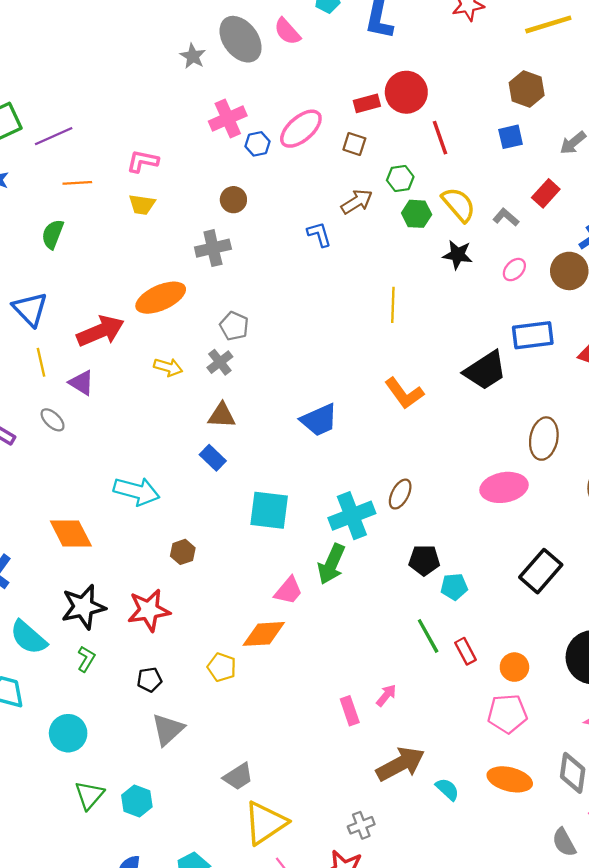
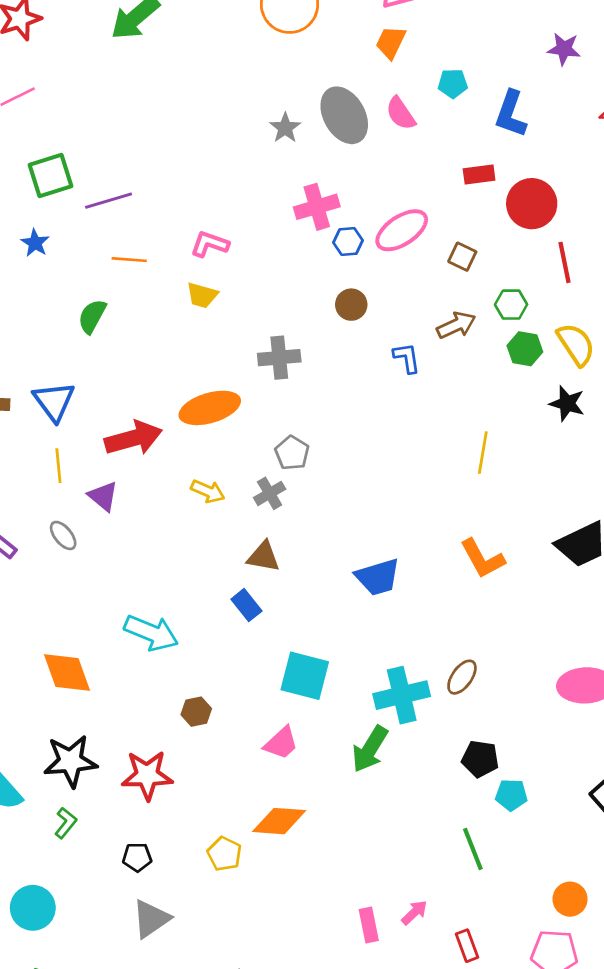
red rectangle: (367, 103) -> (479, 175), moved
brown circle: (233, 200) -> (351, 305), moved
pink trapezoid: (288, 591) -> (281, 743), moved
red rectangle: (465, 651) -> (467, 946), moved

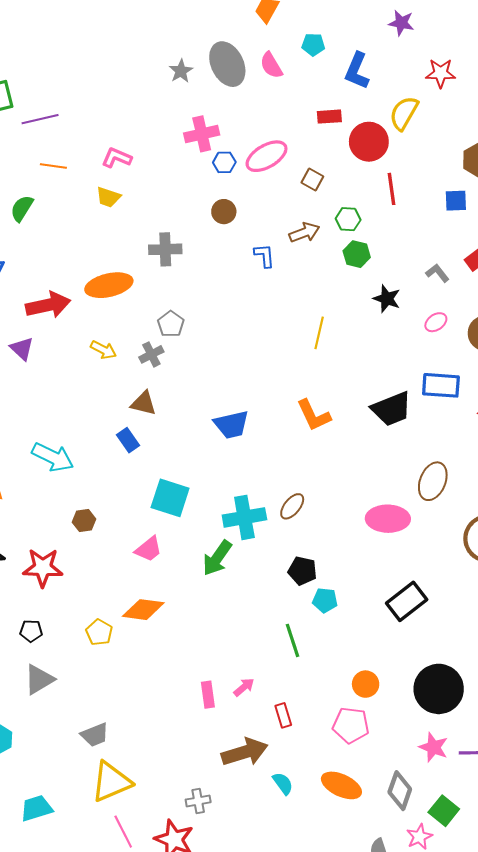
yellow semicircle: (576, 344) -> (404, 113), moved, turned -120

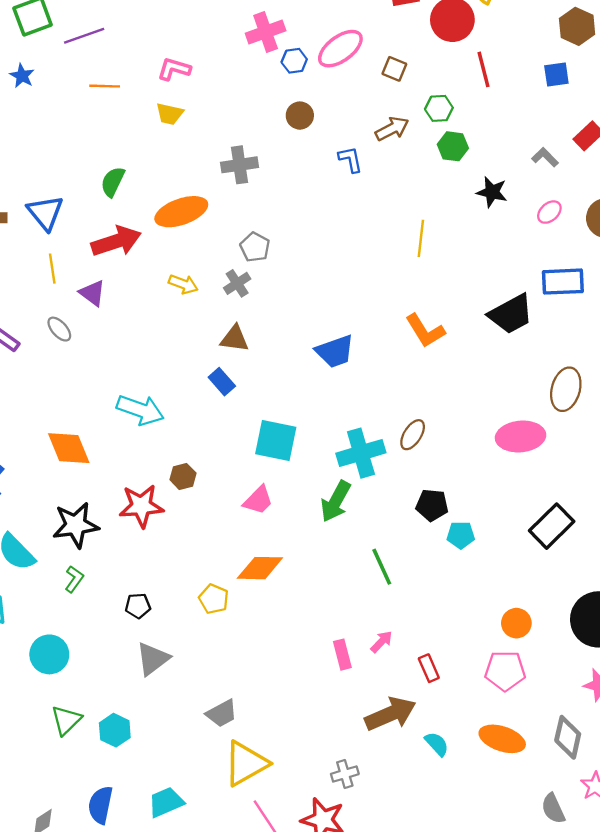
green semicircle: (22, 208) -> (113, 182), moved
red star: (43, 568) -> (141, 506), moved
green line: (292, 640) -> (382, 567), moved

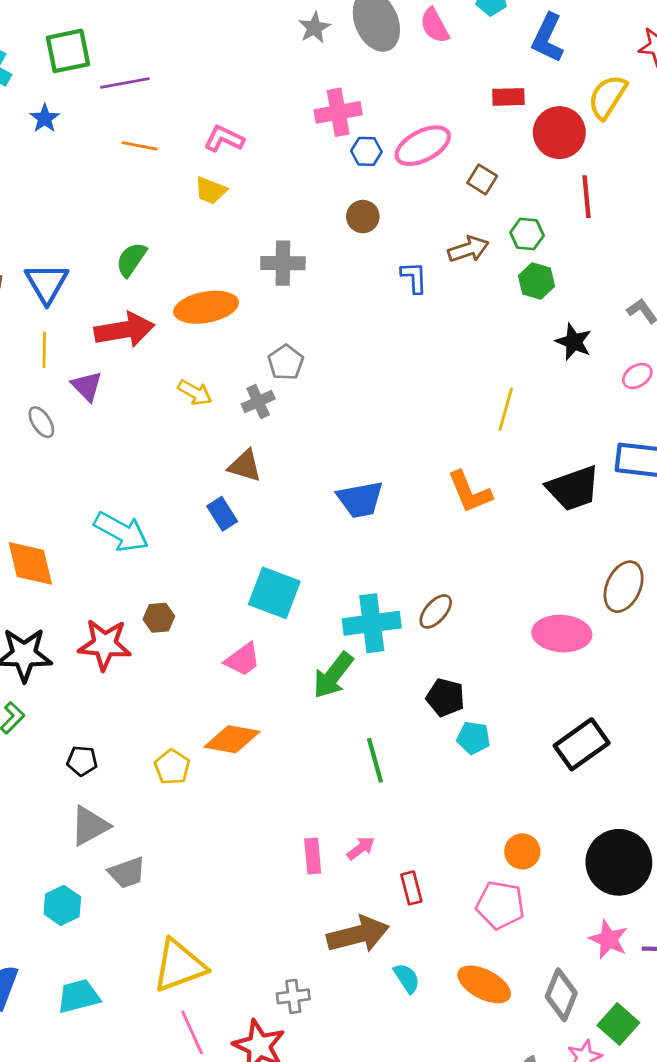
yellow line: (421, 238) -> (506, 409), moved
gray trapezoid: (222, 713) -> (127, 873), moved
cyan hexagon: (115, 730) -> (62, 905), moved

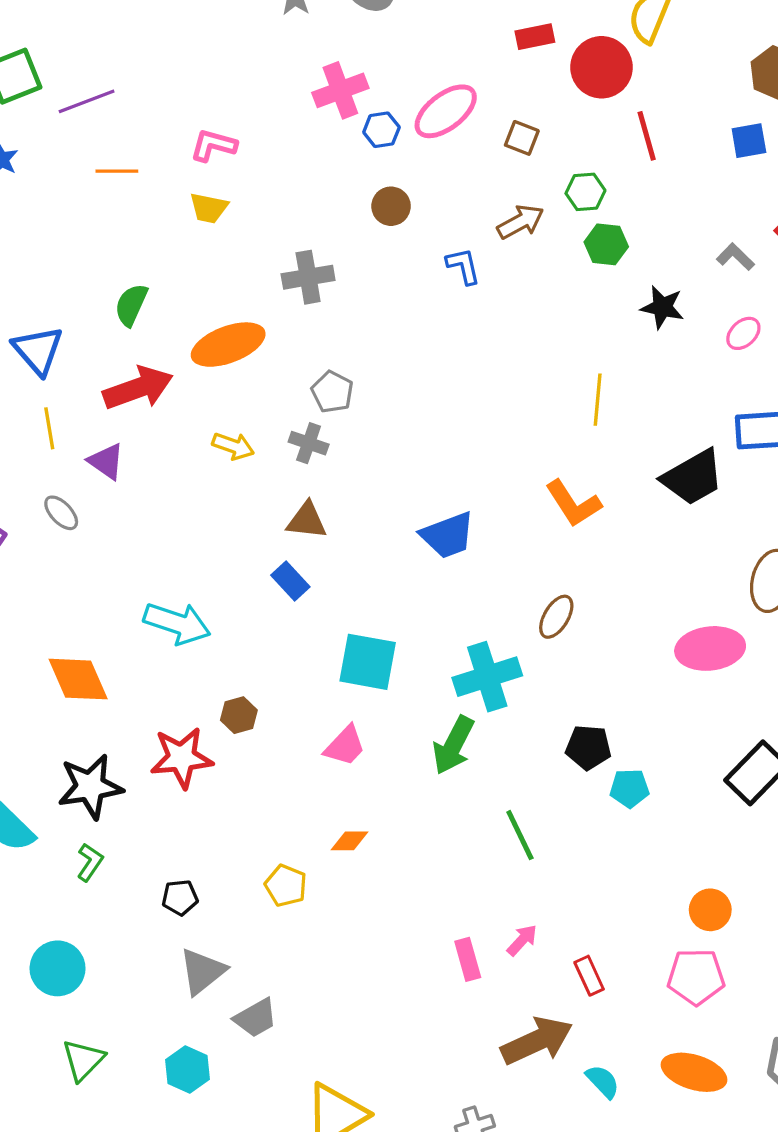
gray cross: (258, 402) -> (309, 443), turned -36
brown ellipse: (436, 611) -> (556, 617), moved
orange diamond: (232, 739) -> (349, 841), size x0.6

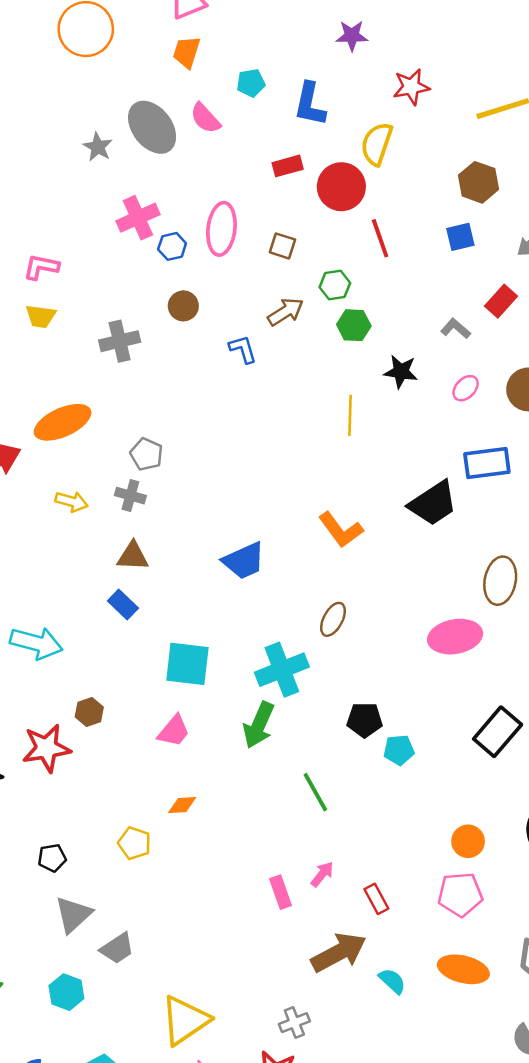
pink ellipse: (446, 111) -> (221, 229), turned -42
gray cross: (308, 277) -> (120, 341), moved
yellow line: (598, 400) -> (350, 415), moved

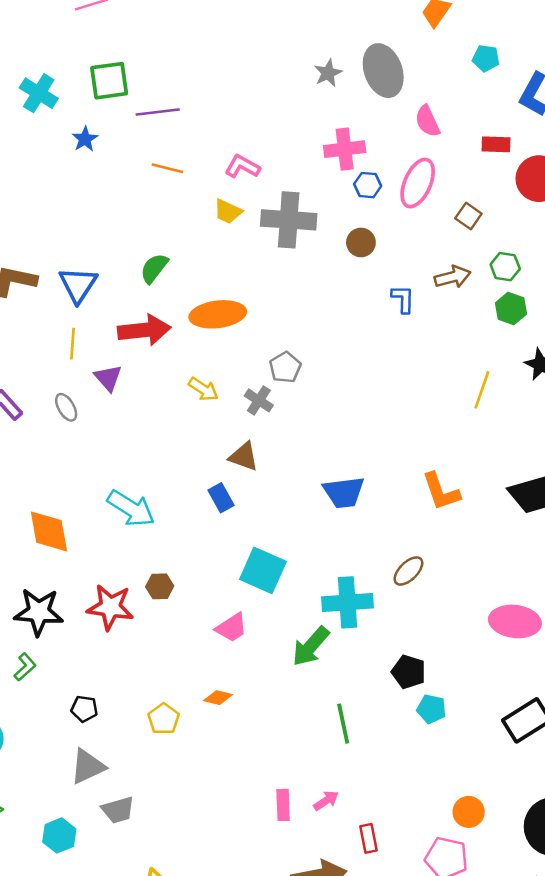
pink semicircle: (205, 118) -> (427, 121), moved
gray cross: (120, 341) -> (289, 220), moved, size x1.4

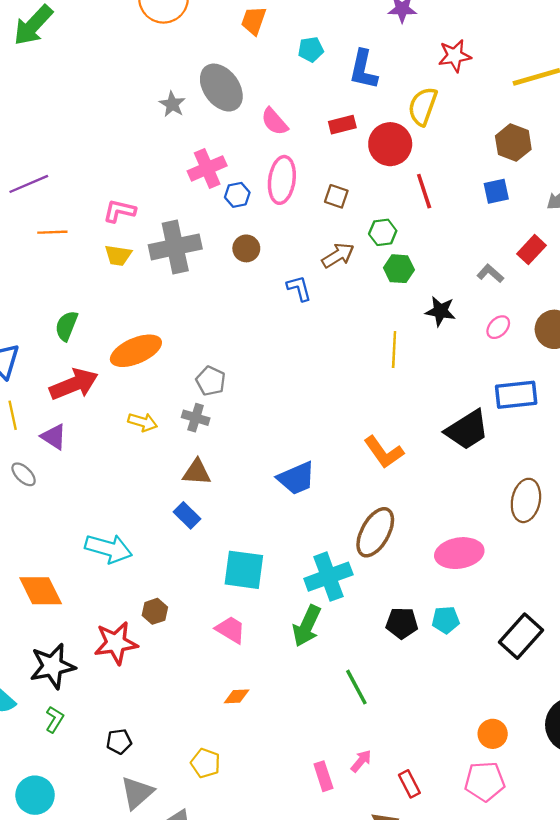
brown ellipse: (408, 571) -> (375, 532), size x1.6
pink ellipse: (515, 621) -> (459, 553), moved
pink trapezoid: (232, 628) -> (230, 630), turned -100
cyan pentagon: (431, 709) -> (446, 620), moved
yellow pentagon: (164, 719) -> (205, 763), moved

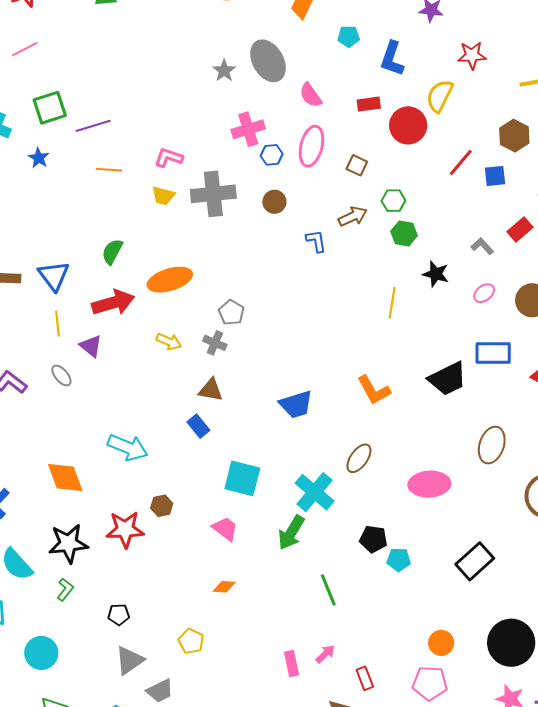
red line: (424, 191) -> (461, 163), moved, turned 52
brown ellipse: (375, 532) -> (359, 458), size x0.7
cyan cross: (328, 577) -> (315, 492), turned -36
cyan pentagon: (446, 620) -> (399, 560), moved

